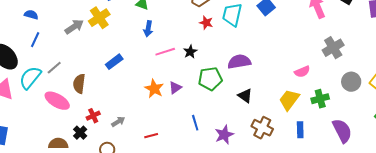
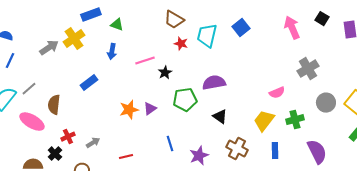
blue arrow: (148, 29) -> (112, 52), moved
pink line: (165, 52) -> (145, 61), moved
orange star: (154, 89) -> (129, 110), turned 30

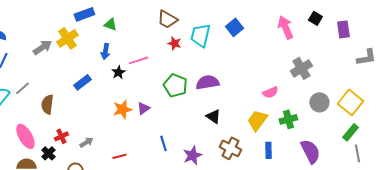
black star: (165, 73) -> (118, 72), moved
green pentagon: (185, 100) -> (175, 85), moved, turned 30
pink ellipse: (32, 122) -> (25, 136), moved, turned 30

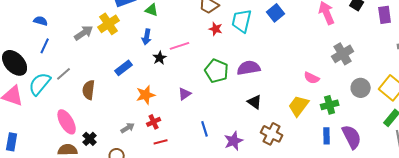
pink semicircle: (270, 92) -> (312, 78), turned 49
orange star: (122, 109) -> (146, 95), moved
red cross: (61, 136) -> (154, 122), moved
blue rectangle: (268, 150) -> (327, 136), moved

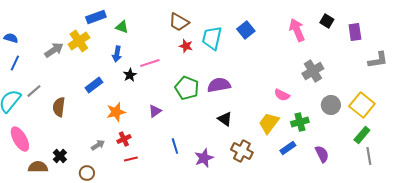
pink ellipse: (67, 122) -> (20, 139), moved
blue rectangle: (327, 136) -> (288, 148), moved, turned 56
purple semicircle: (352, 137) -> (322, 154), size x0.7

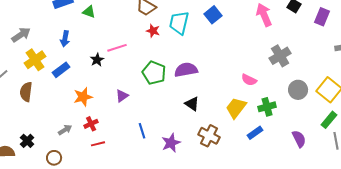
purple rectangle: (355, 32) -> (322, 17), turned 30
yellow cross: (79, 41) -> (35, 60), moved
blue arrow: (117, 54) -> (65, 39), moved
purple semicircle: (322, 154) -> (299, 139), moved

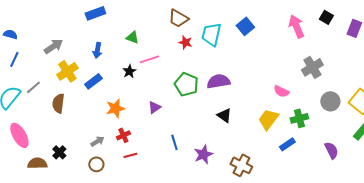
green triangle: (89, 12) -> (132, 37), moved
brown cross: (209, 136) -> (241, 165), moved
brown circle: (54, 158) -> (96, 164), moved

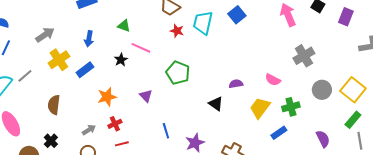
pink line: (149, 59) -> (141, 48), turned 42
purple semicircle: (218, 81) -> (236, 84), moved, size x0.6
brown semicircle: (58, 103) -> (54, 105), moved
purple triangle: (154, 107) -> (146, 96), turned -40

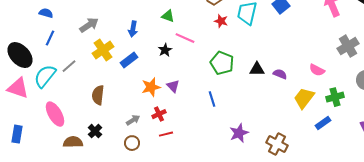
purple semicircle: (236, 84) -> (280, 74), turned 32
purple triangle: (146, 96) -> (173, 86), moved
black triangle: (216, 104) -> (257, 69), moved, turned -35
blue line: (166, 131) -> (212, 99), moved

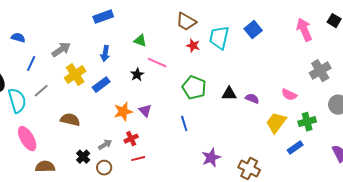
blue line: (50, 38) -> (31, 64), moved
cyan semicircle: (45, 76) -> (17, 101), turned 125
brown semicircle: (98, 95) -> (70, 120), turned 96
black cross: (95, 131) -> (83, 157), moved

